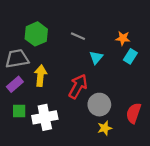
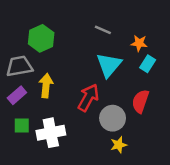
gray line: (78, 36) -> (103, 30), moved
cyan triangle: (96, 57) -> (109, 65), size x1.6
red semicircle: (134, 113) -> (140, 101), moved

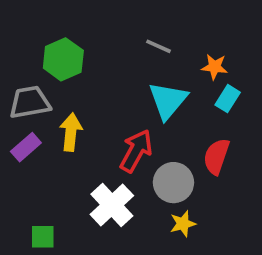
green square: (22, 125) -> (43, 237), moved
white cross: (51, 133) -> (112, 205), moved, turned -32

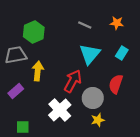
orange star: (215, 67) -> (117, 23), moved
purple rectangle: (26, 147) -> (16, 91), moved

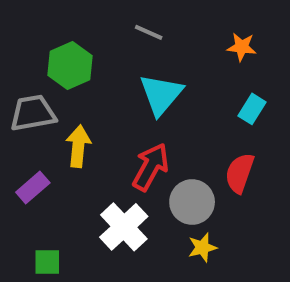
gray line: (85, 25) -> (149, 32), moved
cyan triangle: (90, 54) -> (161, 94), moved

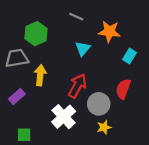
orange star: (242, 47) -> (109, 32), moved, size x1.5
cyan triangle: (161, 94) -> (83, 49), size x0.7

